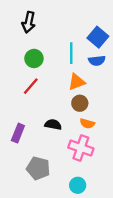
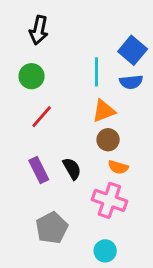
green circle: (34, 58) -> (32, 76), moved
black semicircle: (53, 125) -> (72, 169), turned 49
purple rectangle: (18, 133) -> (39, 170), moved, turned -48
gray pentagon: (38, 168) -> (52, 228), turned 30

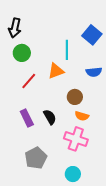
black arrow: (39, 30) -> (15, 28), moved
blue semicircle: (131, 82) -> (94, 72), moved
orange triangle: (104, 111) -> (56, 71), moved

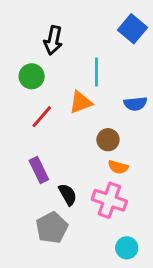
black arrow: (15, 28) -> (53, 40), moved
blue square: (92, 35) -> (132, 29), moved
black semicircle: (50, 117) -> (68, 194), moved
cyan circle: (73, 174) -> (127, 248), moved

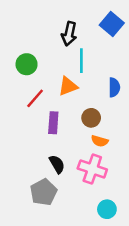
black arrow: (53, 40) -> (69, 34), moved
blue semicircle: (135, 104) -> (114, 87), turned -84
purple rectangle: (39, 170) -> (53, 123), moved, turned 30

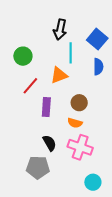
blue square: (112, 24) -> (97, 39), moved
blue semicircle: (114, 87) -> (98, 67), moved
orange semicircle: (100, 141) -> (75, 123), moved
gray pentagon: (44, 192) -> (38, 167), turned 30

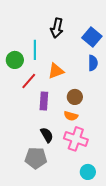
cyan line: (71, 53) -> (35, 50), moved
green circle: (23, 56) -> (15, 60), moved

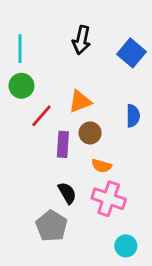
cyan line: (35, 50) -> (20, 49), moved
blue semicircle: (93, 63) -> (133, 116), moved
brown circle: (75, 97) -> (90, 133), moved
gray pentagon: (36, 158) -> (51, 226), turned 30

